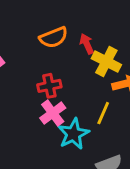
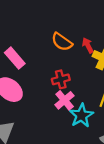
orange semicircle: (54, 37) -> (62, 42), turned 60

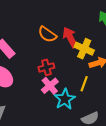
red arrow: (88, 45) -> (70, 37), size x1.5

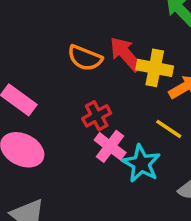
yellow line: (84, 84) -> (169, 129), turned -63

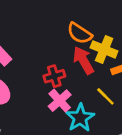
red arrow: (126, 54) -> (83, 60), moved
orange semicircle: (85, 58) -> (79, 33), moved

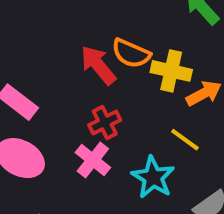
red arrow: (83, 60) -> (98, 65), moved
pink cross: (60, 101) -> (93, 160), moved

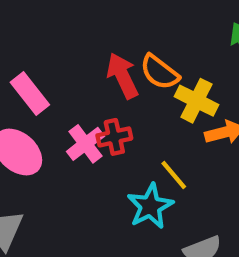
yellow line: (185, 140) -> (174, 175), moved
pink cross: (93, 160) -> (85, 144), moved

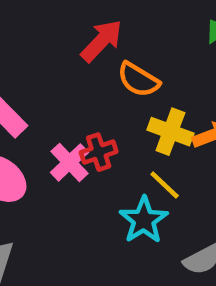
red arrow: (122, 76) -> (102, 41), moved, turned 75
yellow cross: (197, 101) -> (170, 132), moved

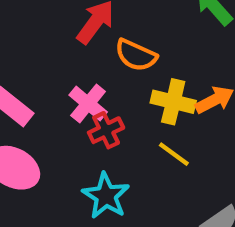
pink cross: (69, 162) -> (88, 104), moved
cyan star: (144, 220) -> (106, 196), moved

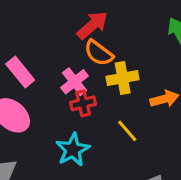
orange semicircle: (136, 55) -> (99, 53), moved
yellow cross: (173, 102) -> (123, 78), moved, turned -36

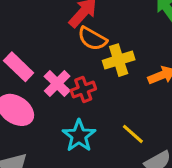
pink cross: (75, 82) -> (57, 84), moved
yellow line: (127, 131) -> (133, 134), moved

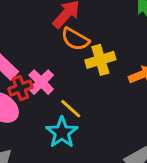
red cross: (83, 90) -> (20, 88), moved
yellow line: (133, 134) -> (71, 109), moved

